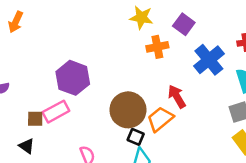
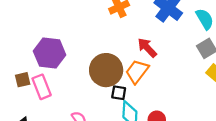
pink rectangle: (56, 112) -> (42, 87), turned -70
brown square: (35, 119) -> (23, 80), moved

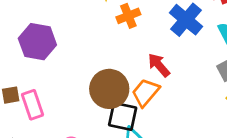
purple hexagon: (50, 53) -> (37, 42), moved
black square: (119, 93) -> (123, 116), size x1.6

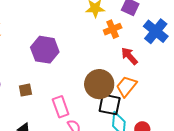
red arrow: (159, 65) -> (129, 56), moved
pink rectangle: (33, 105) -> (61, 107), moved

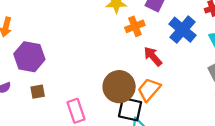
purple hexagon: (45, 50) -> (29, 57), moved

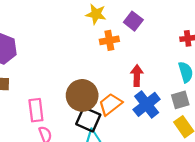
blue cross: (183, 30) -> (147, 104), moved
red arrow: (153, 56) -> (137, 75), moved, turned 30

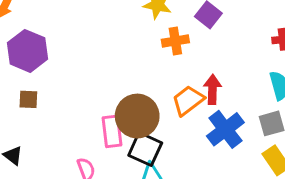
orange trapezoid: (110, 104) -> (188, 100), moved
pink rectangle: (36, 110) -> (112, 131), moved

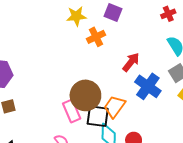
red arrow: (212, 89) -> (131, 62), turned 54
orange trapezoid: (188, 100) -> (114, 107), moved

